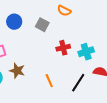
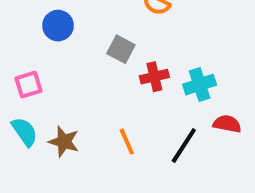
gray square: (42, 25) -> (121, 49), moved
brown star: (17, 71) -> (64, 142), moved

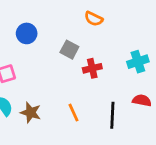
cyan cross: (200, 85) -> (138, 62), moved
black line: (184, 145) -> (112, 115), turned -30

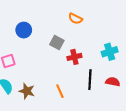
black line: (112, 115) -> (90, 80), moved

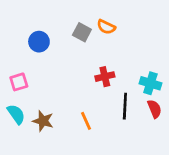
gray square: (57, 42) -> (82, 32), moved
cyan cross: (110, 52) -> (150, 83), moved, turned 35
red semicircle: (113, 82) -> (154, 109), turned 56

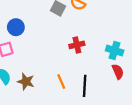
blue circle: (39, 42) -> (16, 27), moved
black line: (125, 106) -> (85, 86), moved

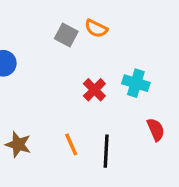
red cross: (77, 45) -> (94, 90), turned -32
cyan cross: (115, 50) -> (136, 83), moved

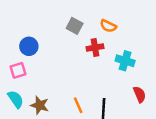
orange semicircle: (96, 28) -> (108, 26), moved
red cross: (94, 90) -> (95, 48), moved, turned 35

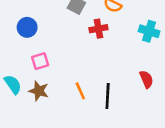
cyan cross: (125, 61) -> (149, 31), moved
pink square: (18, 70) -> (40, 61), moved

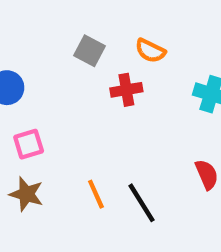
black line: (108, 96) -> (142, 203), turned -35

